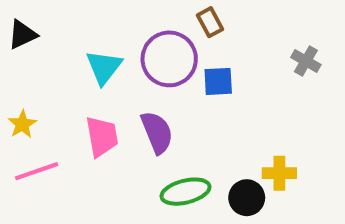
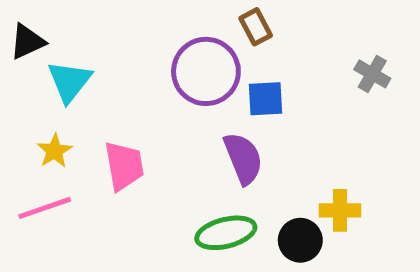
cyan triangle: (104, 67) -> (69, 81), moved
yellow star: (22, 124) -> (55, 151), moved
purple semicircle: (157, 132) -> (243, 158), moved

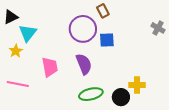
gray cross: (372, 74) -> (158, 28), moved
yellow star: (55, 151) -> (16, 51), moved
purple semicircle: (243, 158) -> (84, 64), moved
pink line: (45, 208) -> (18, 84), turned 30

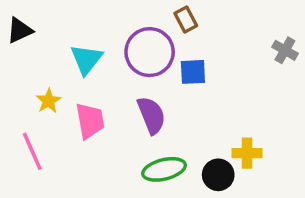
cyan triangle: (28, 33) -> (86, 59), moved
yellow star: (16, 51) -> (48, 101), moved
pink line: (18, 84) -> (32, 151), turned 55

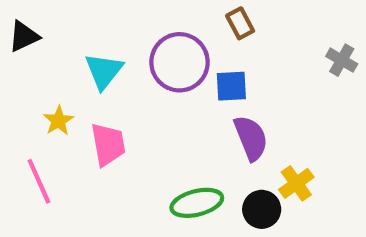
brown rectangle: (186, 20) -> (240, 23), moved
purple semicircle: (151, 115) -> (251, 138), moved
yellow cross: (247, 153) -> (296, 183), turned -36

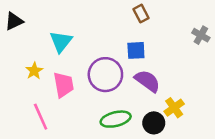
purple circle: (179, 62) -> (105, 75), moved
purple semicircle: (251, 138) -> (147, 81), turned -32
pink line: (39, 181) -> (41, 117), moved

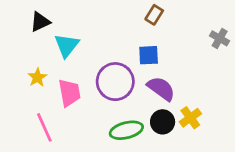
brown rectangle: (141, 14) -> (154, 15), turned 60
black triangle: (14, 21) -> (40, 22), moved
black circle: (154, 123) -> (163, 122), moved

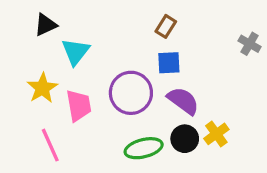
brown rectangle: (154, 15) -> (166, 26), moved
yellow star: (37, 77) -> (42, 88), size x1.4

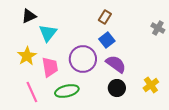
blue square: (169, 63) -> (107, 40), turned -35
yellow cross: (216, 134) -> (151, 85), moved
green ellipse: (144, 148) -> (67, 91), moved

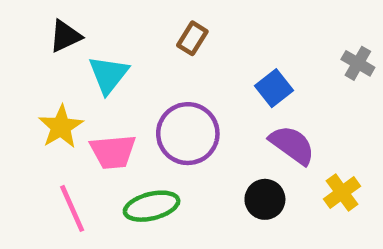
brown rectangle: (105, 17) -> (192, 38), moved
blue square: (107, 40) -> (274, 88), moved
purple semicircle: (116, 64) -> (292, 145), moved
pink trapezoid: (50, 67) -> (113, 152), turned 95

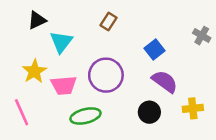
yellow cross: (342, 193) -> (193, 108), turned 30
pink line: (72, 208) -> (22, 112), moved

